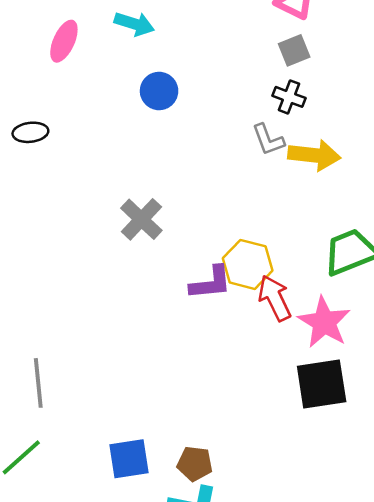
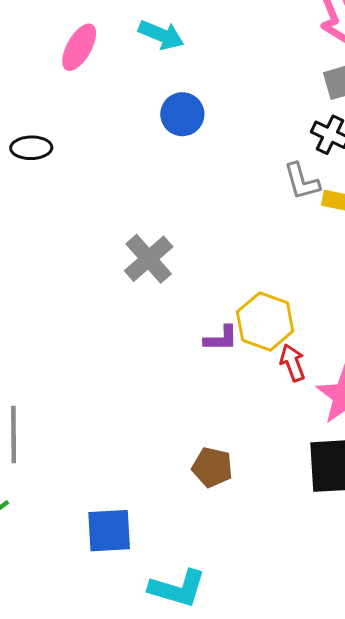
purple L-shape: (211, 283) -> (221, 339), size x0.7
red arrow: (275, 298) -> (292, 363), size x0.7
brown pentagon: (195, 464) -> (212, 467), moved

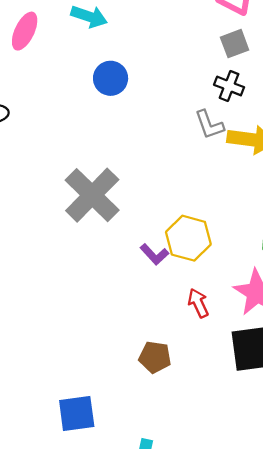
gray cross: (149, 259) -> (92, 195), size x1.4
purple L-shape: (221, 339) -> (154, 254), turned 52
red arrow: (292, 363) -> (198, 303), moved

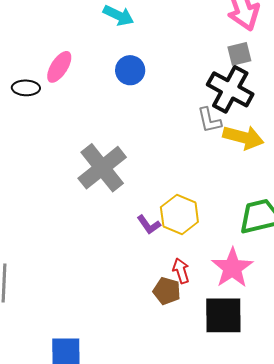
pink ellipse: (25, 31) -> (59, 67), moved
black cross: (229, 86) -> (230, 89), size x1.8
brown pentagon: (155, 357) -> (167, 291), moved

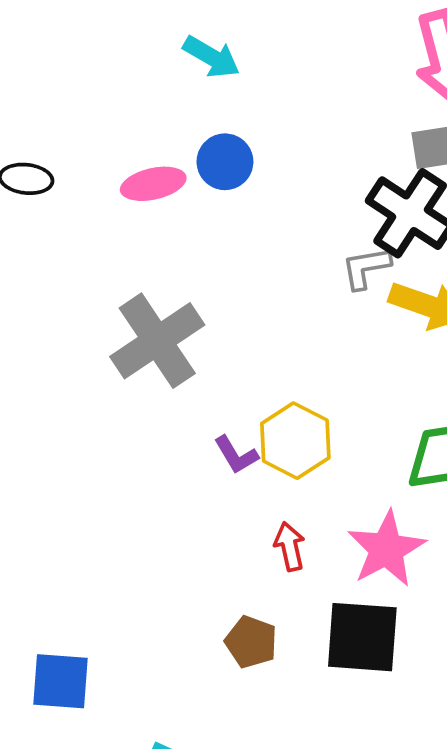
pink ellipse: (59, 67) -> (153, 184), moved, turned 40
gray L-shape: (209, 120) -> (366, 268), turned 88
brown pentagon: (167, 291) -> (251, 642), moved

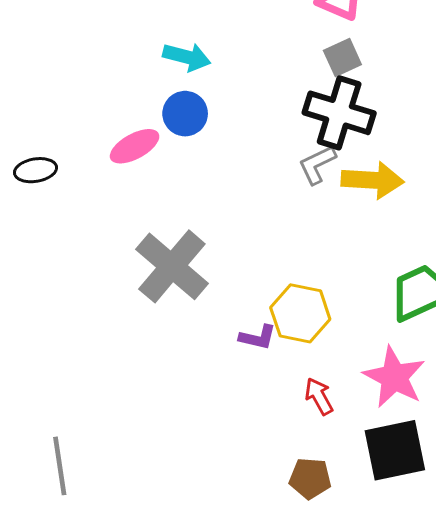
cyan arrow: (212, 57) -> (187, 57), moved
purple L-shape: (236, 455) -> (258, 337), turned -30

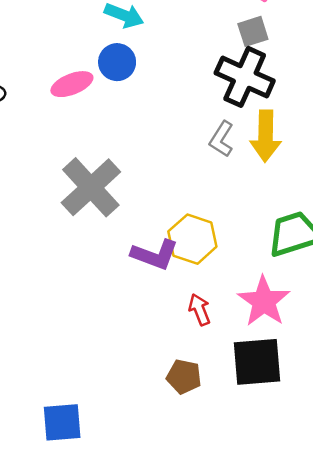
gray L-shape: (317, 165) -> (221, 139), moved, turned -39
yellow arrow: (372, 180) -> (266, 136), turned 81
purple L-shape: (258, 337) -> (155, 255), size x1.5

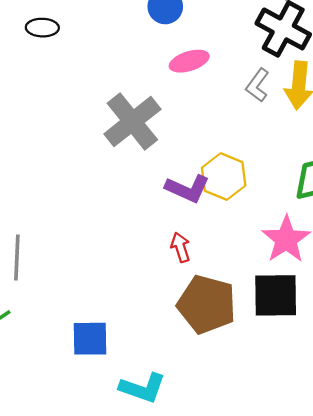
pink ellipse: (72, 84) -> (189, 61), moved
red arrow: (200, 310) -> (180, 247), moved
brown pentagon: (184, 377) -> (207, 304), size x1.8

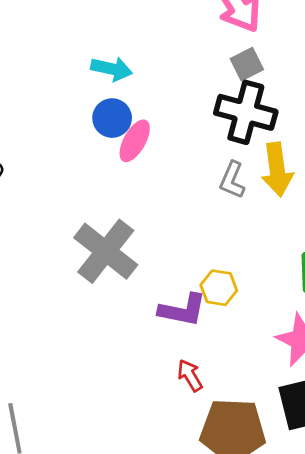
pink ellipse: (189, 61) -> (135, 141), moved, turned -30
yellow hexagon: (224, 177) -> (219, 288), size x0.7

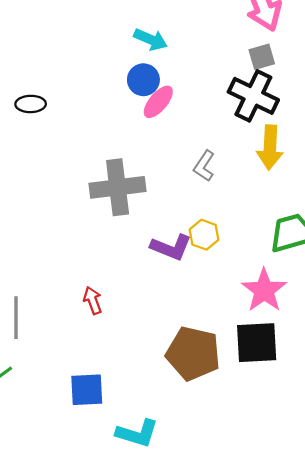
gray L-shape: (232, 180) -> (204, 166), moved
gray cross: (106, 251) -> (118, 187), turned 34
red arrow: (190, 375) -> (93, 300), moved

